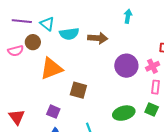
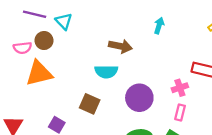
cyan semicircle: (69, 34) -> (106, 72), moved
purple circle: (126, 66) -> (139, 98), moved
orange triangle: (51, 69) -> (39, 73), moved

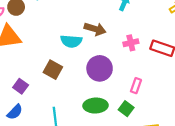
brown arrow: (120, 46) -> (95, 29), moved
pink cross: (180, 88) -> (131, 43), moved

